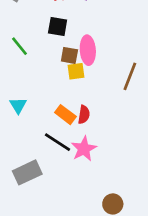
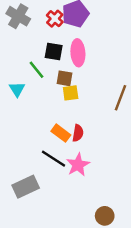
green line: (19, 46) -> (37, 70), moved
pink ellipse: (88, 50) -> (78, 53), moved
cyan triangle: (18, 105) -> (17, 89), moved

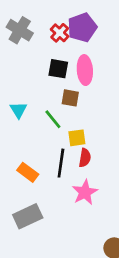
green line: (37, 70) -> (53, 119), moved
yellow square: (71, 93) -> (77, 138), moved
orange rectangle: (61, 133) -> (28, 172), moved
black line: (54, 159) -> (61, 163), moved, turned 65

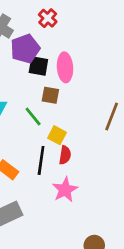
purple pentagon: (82, 27) -> (25, 49), moved
red cross: (60, 33) -> (48, 18), moved
yellow square: (77, 138) -> (57, 135), turned 36

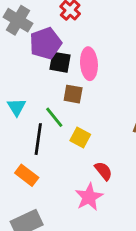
red semicircle: (65, 155) -> (103, 171), moved, turned -48
black line: (41, 160) -> (38, 139), moved

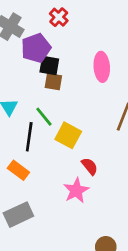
pink ellipse: (89, 64) -> (102, 67), moved
brown square: (73, 94) -> (53, 82), moved
yellow square: (80, 138) -> (68, 135), size x1.4

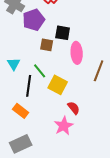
black square: (49, 66) -> (63, 33), moved
pink ellipse: (102, 67) -> (77, 53), moved

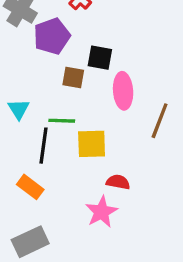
green line: (40, 71) -> (62, 121), turned -49
yellow square: (58, 85) -> (92, 144), turned -30
red semicircle: (74, 108) -> (118, 182), turned -40

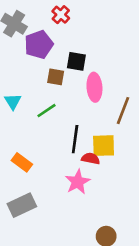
green line: (62, 121) -> (47, 111), turned -36
yellow square: (92, 144) -> (104, 146), moved
black line: (43, 146) -> (75, 139), moved

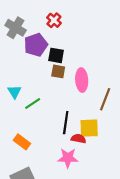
black square: (76, 61) -> (56, 55), moved
brown square: (56, 77) -> (58, 71), moved
green line: (47, 111) -> (33, 103), moved
pink star: (78, 182) -> (68, 158), turned 30

